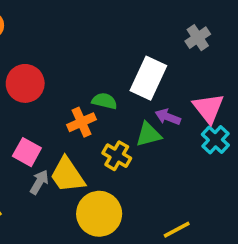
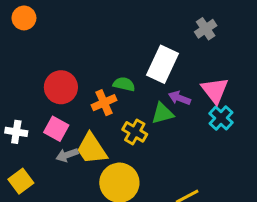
red circle: (25, 83) -> (61, 87), moved
gray arrow: (39, 182) -> (67, 155), turned -140

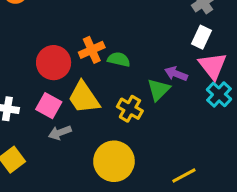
white rectangle: (163, 64) -> (201, 37), moved, size x0.6
orange cross: (104, 103) -> (92, 50), moved
green triangle: (163, 113) -> (159, 90), turned -30
yellow trapezoid: (92, 149) -> (84, 98), moved

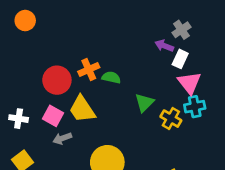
purple arrow: (176, 74) -> (164, 46), moved
cyan cross: (219, 94) -> (195, 107), turned 36
yellow cross: (130, 109) -> (171, 119), moved

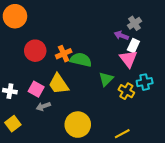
orange circle: (25, 21) -> (15, 16), size x1.5
green semicircle: (111, 77) -> (81, 60), size x1.5
red circle: (57, 80) -> (35, 51), moved
pink triangle: (189, 83) -> (128, 59), moved

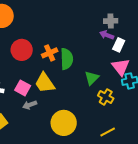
gray cross: (134, 23) -> (111, 21), moved, turned 32
pink triangle: (128, 59) -> (121, 67), moved
green semicircle: (81, 60) -> (67, 59), turned 75
yellow cross: (126, 91) -> (106, 97), moved

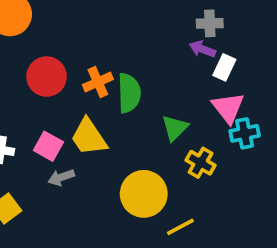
yellow circle: (64, 123) -> (144, 194), moved
yellow line: (108, 132) -> (180, 227), moved

